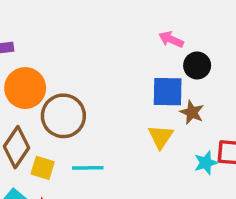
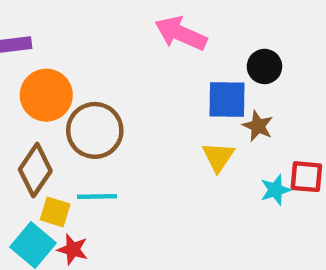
pink arrow: (171, 39) -> (181, 33), moved, size x1.6
yellow square: (43, 168) -> (55, 212), moved
cyan line: (88, 168) -> (97, 197), moved

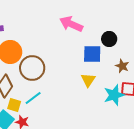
brown star: (258, 126) -> (122, 66), moved
cyan star: (276, 190) -> (114, 95), size x1.5
cyan line: (97, 197) -> (33, 98), turned -36

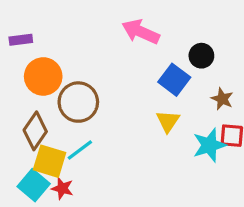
blue square: (92, 54) -> (174, 80), turned 36
yellow square: (14, 105) -> (50, 161), size x1.5

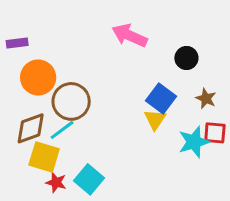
blue square: (174, 80) -> (161, 98), moved
brown diamond: (35, 131) -> (31, 128), turned 36
cyan line: (80, 150) -> (62, 130), moved
cyan square: (34, 185) -> (89, 179), moved

